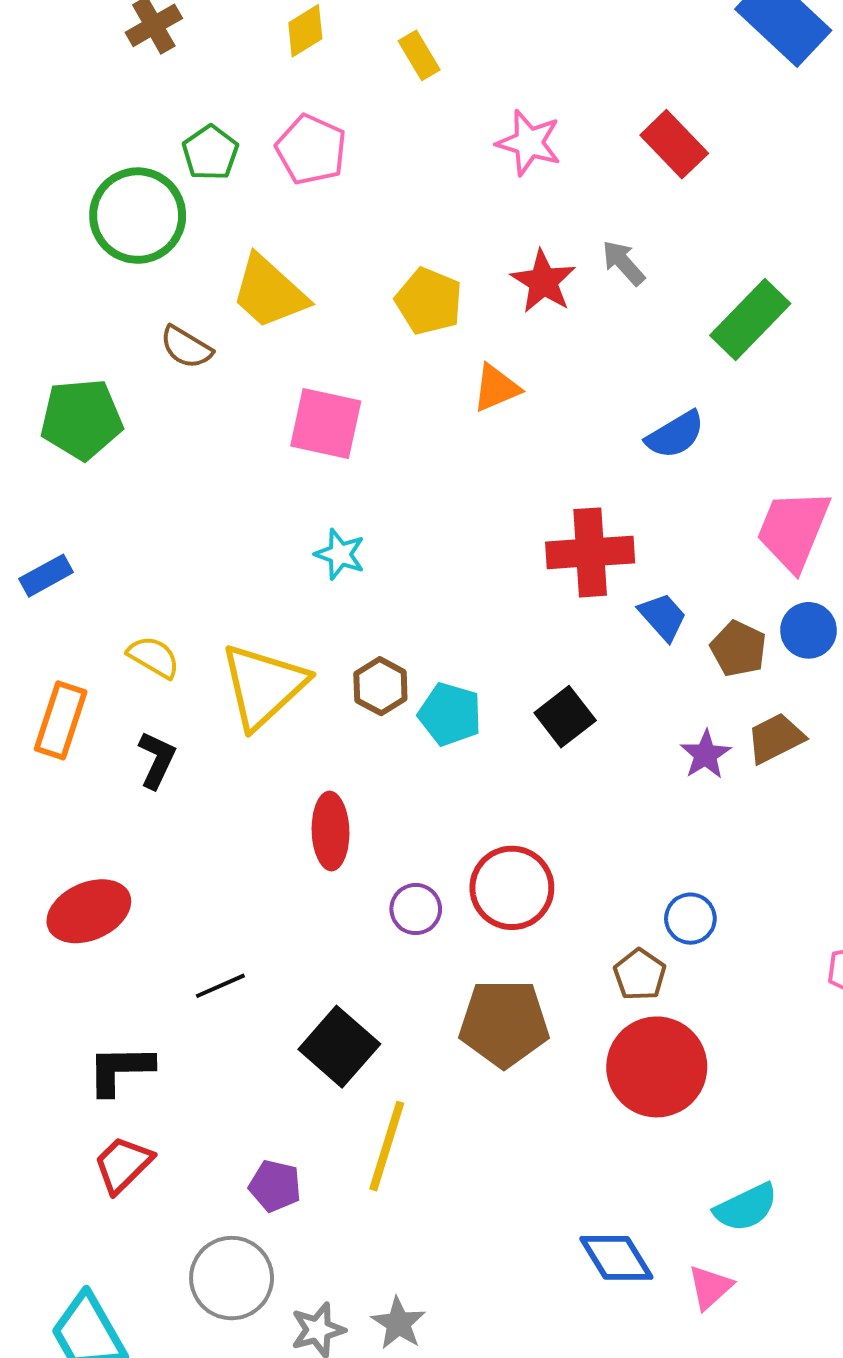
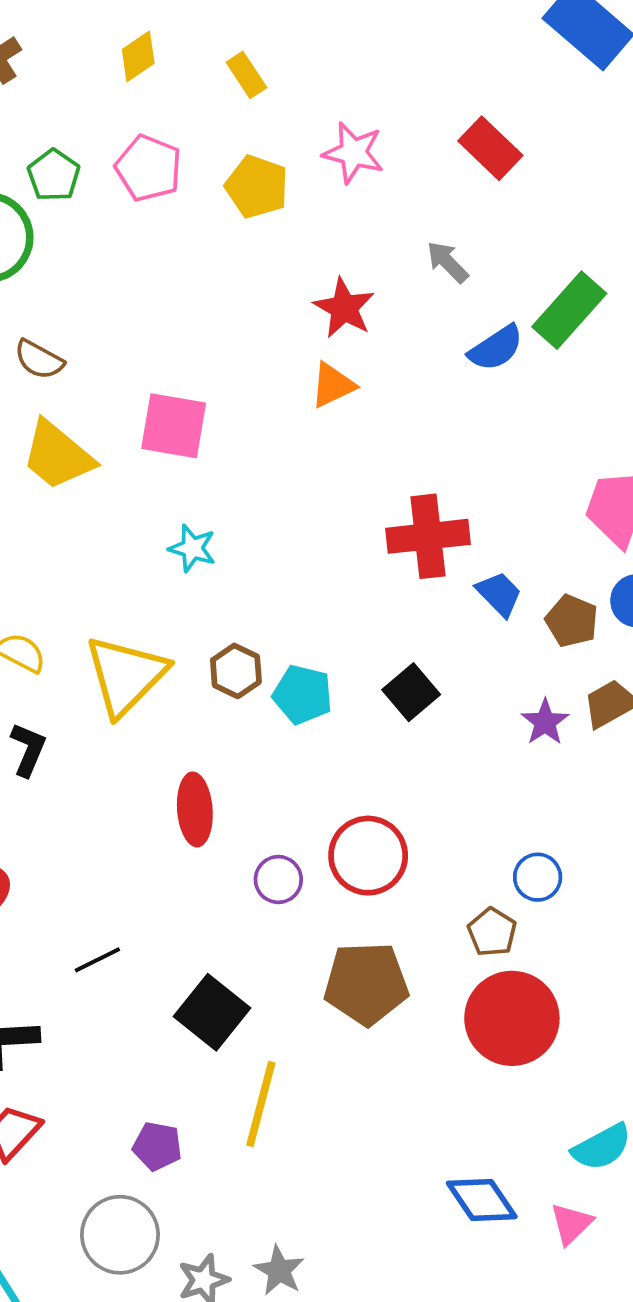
red star: (543, 282) -> (344, 308), moved
yellow trapezoid: (269, 292) -> (58, 455), moved
yellow pentagon: (429, 301) -> (257, 187), moved
blue semicircle: (675, 435) -> (496, 348), moved

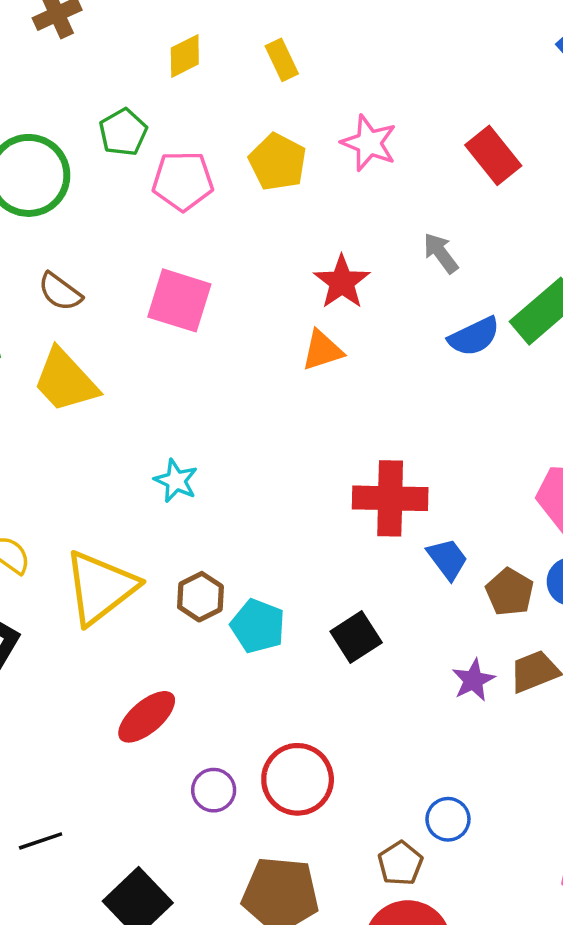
yellow diamond: (138, 56) -> (185, 56), moved
pink pentagon: (149, 168) -> (183, 181), moved, turned -30
green pentagon: (54, 175) -> (123, 132), moved
pink square: (174, 426) -> (179, 300), moved
red ellipse: (195, 809) -> (147, 717), turned 46

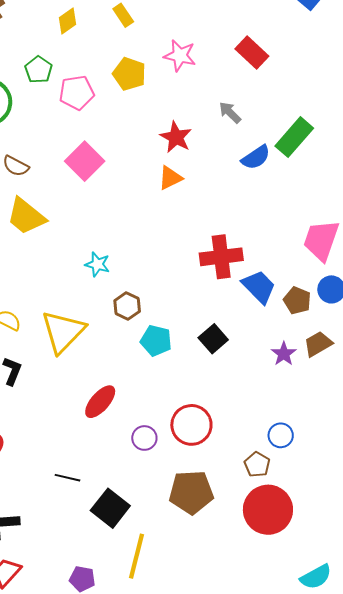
pink square: (179, 300) -> (85, 161), turned 36
blue trapezoid: (447, 559) -> (259, 287), size x1.4
brown hexagon: (200, 597) -> (127, 306), moved
black line: (41, 841) -> (68, 478), moved, turned 40

